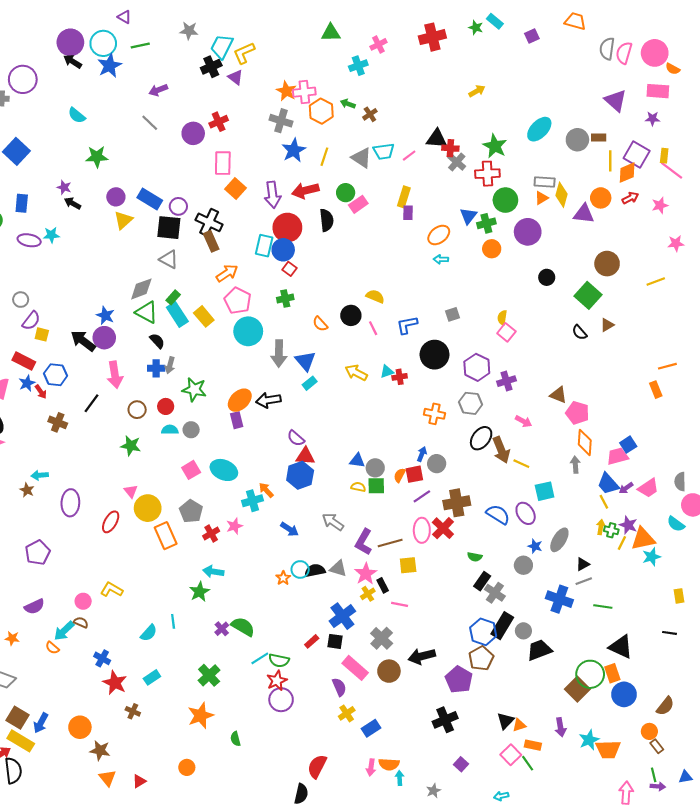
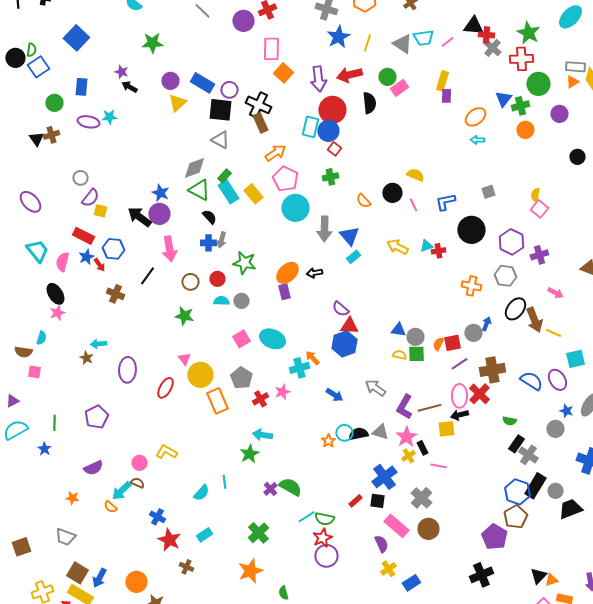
purple circle: (528, 232) -> (559, 114), size x0.7
black arrow: (268, 400) -> (314, 273), size x0.7
blue arrow: (422, 454) -> (486, 324), moved
black arrow: (422, 656) -> (459, 415), moved, size x0.7

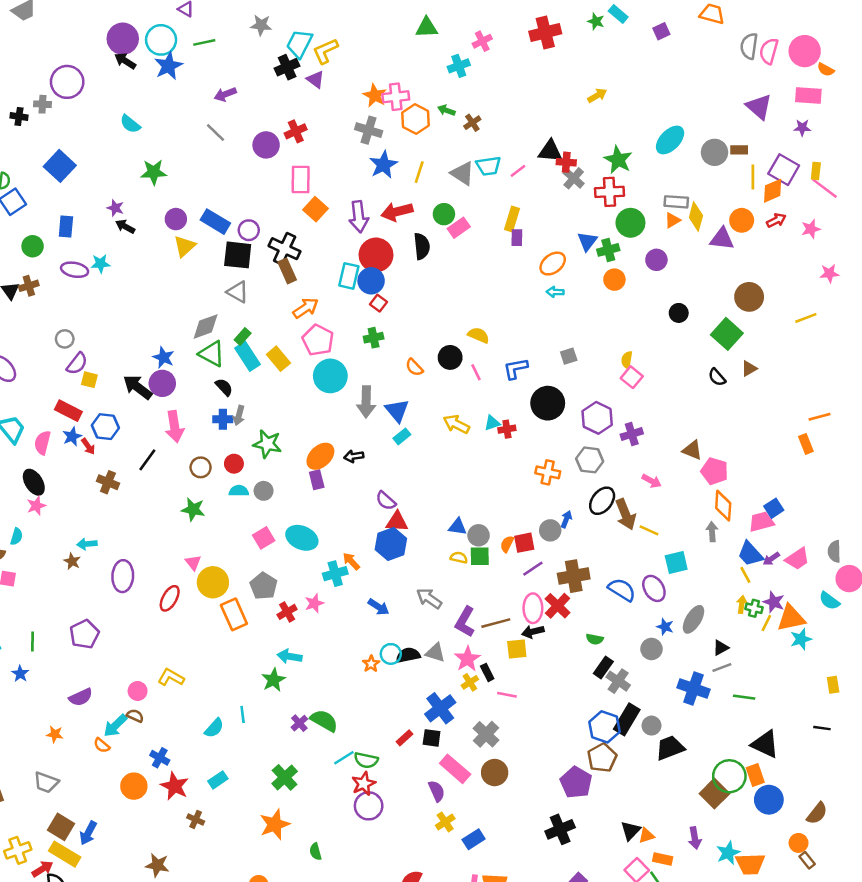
orange circle: (136, 582) -> (134, 786), moved

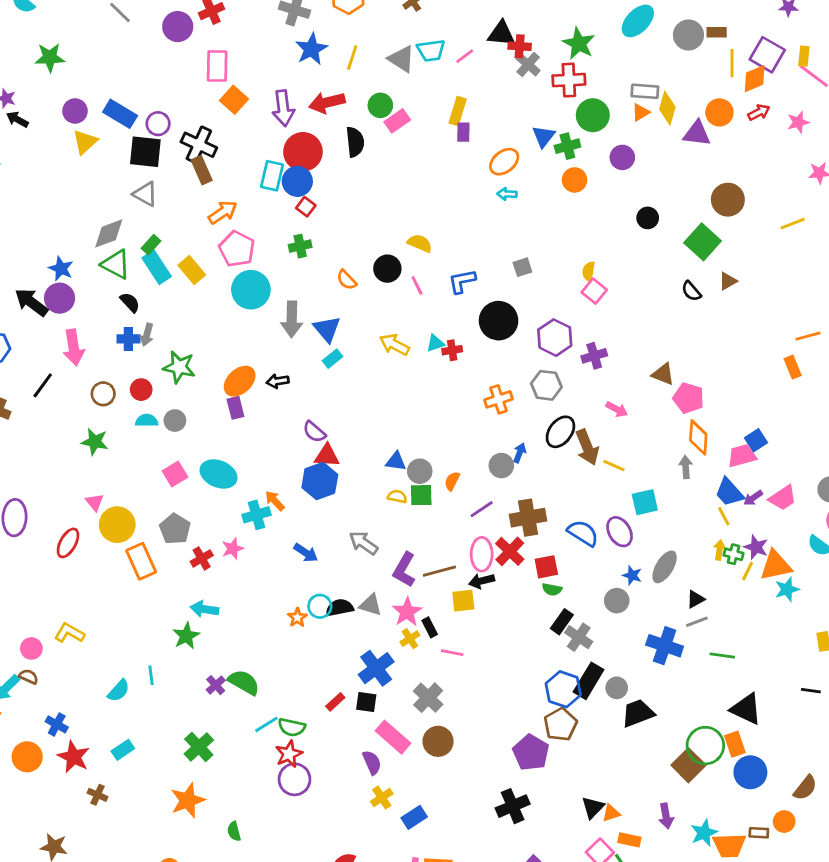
orange cross: (548, 472) -> (499, 399), turned -30
red square: (524, 543) -> (546, 567), moved
brown rectangle: (807, 860) -> (759, 833), moved, turned -49

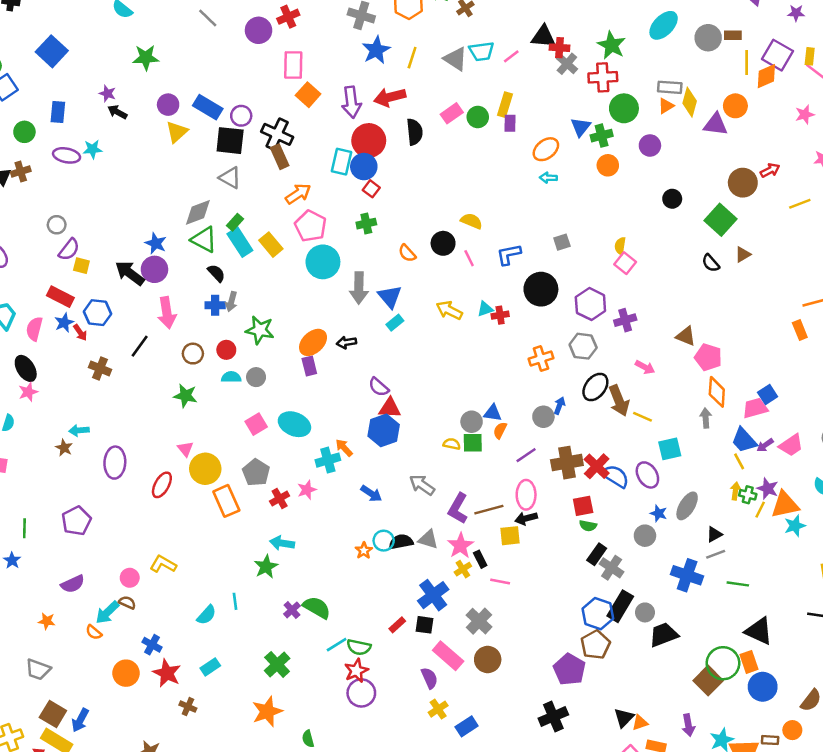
green circle: (380, 105) -> (478, 117), moved
red arrow: (759, 112) -> (770, 170), moved
blue triangle: (396, 461) -> (493, 413), moved
red cross: (510, 551) -> (597, 466), moved

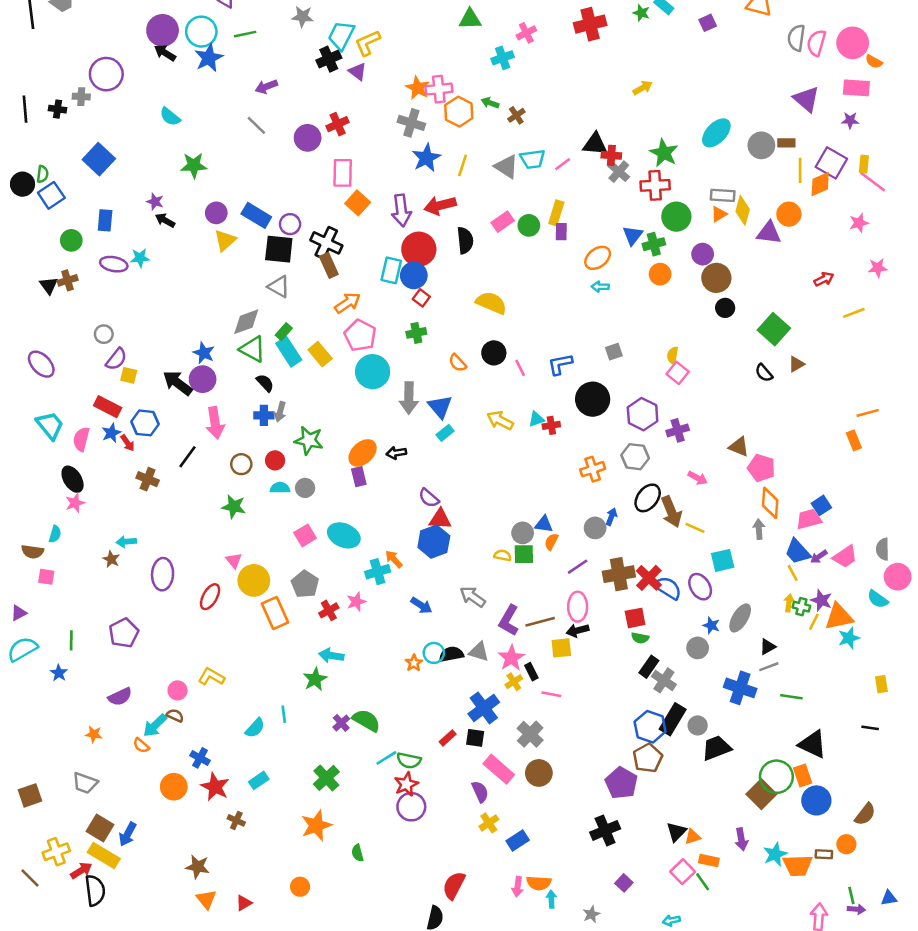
brown circle: (743, 183) -> (716, 278), moved
yellow semicircle: (472, 221) -> (491, 303), moved, size x1.4

